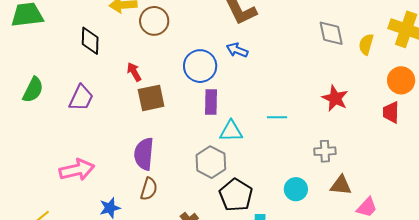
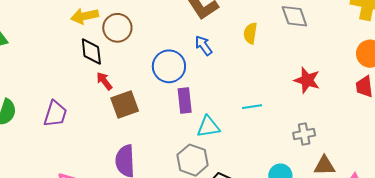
black diamond: (90, 41) -> (91, 51), moved
yellow semicircle: (366, 44) -> (250, 33), moved
blue arrow: (237, 50) -> (204, 46), turned 40

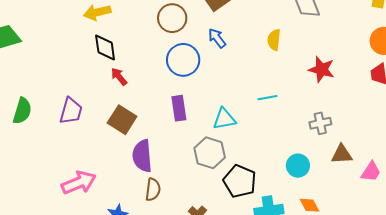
brown circle: (117, 28) -> (172, 18), moved
yellow semicircle: (250, 33) -> (274, 40), moved
purple rectangle: (185, 101) -> (179, 108), moved
brown square: (125, 105) -> (122, 120), moved, turned -36

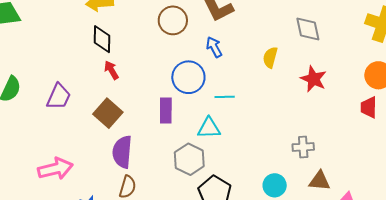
blue circle: (183, 60) -> (188, 77), moved
red star: (322, 69) -> (313, 79), moved
cyan line: (267, 98) -> (225, 97), moved

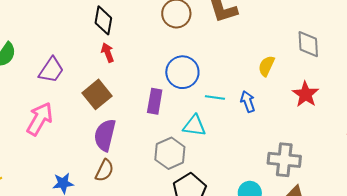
blue arrow: (214, 47) -> (248, 102), moved
gray cross: (303, 147) -> (284, 160), size x1.5
pink arrow: (55, 169) -> (40, 119), moved, turned -56

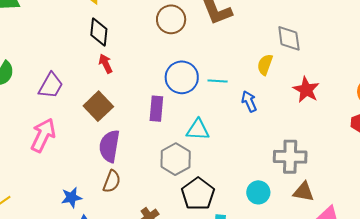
gray diamond: (308, 44) -> (289, 38), moved
cyan line: (215, 97) -> (218, 81), moved

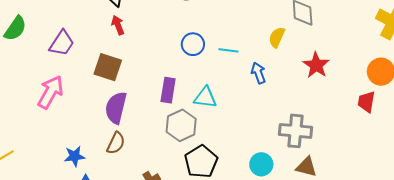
blue circle: (182, 77) -> (193, 44), size x0.7
brown square: (98, 106) -> (108, 67), turned -32
purple rectangle: (156, 109) -> (168, 90), moved

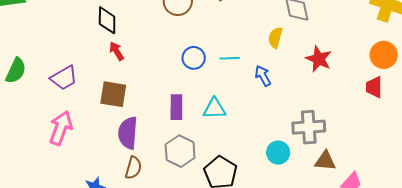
purple trapezoid: (62, 43) -> (64, 78), turned 36
gray hexagon: (181, 125) -> (180, 151), moved
cyan circle: (261, 164) -> (278, 153), moved

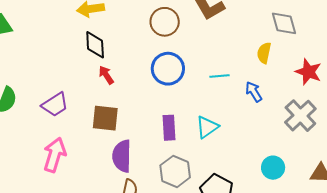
blue circle: (194, 58) -> (168, 69), moved, size x1.4
cyan triangle: (214, 109) -> (207, 127), turned -30
gray cross: (309, 127) -> (300, 116), moved, turned -36

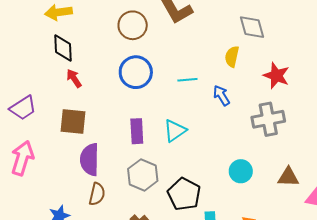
gray cross: (300, 116) -> (268, 119), turned 32

